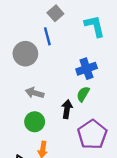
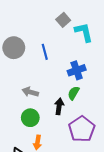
gray square: (55, 13) -> (63, 20), moved
blue line: (47, 36) -> (45, 52), moved
gray circle: (25, 54) -> (14, 48), moved

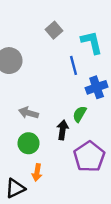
gray square: (63, 20) -> (54, 30), moved
blue line: (45, 52) -> (73, 65), moved
blue cross: (77, 70) -> (97, 87), moved

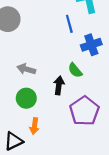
green semicircle: (80, 114) -> (75, 70), turned -70

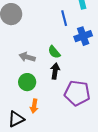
green semicircle: (75, 70) -> (54, 52), moved
purple pentagon: (84, 111) -> (77, 93), turned -30

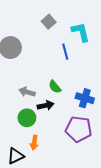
blue cross: (83, 36) -> (85, 98), moved, turned 36
black arrow: (55, 71) -> (46, 105), moved, turned 70

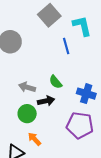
gray square: (49, 22) -> (49, 15), size x1.5
orange arrow: (34, 143) -> (34, 139), turned 128

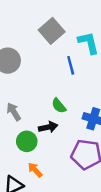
gray arrow: (27, 87) -> (14, 112), moved, turned 42

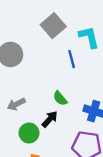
gray arrow: (14, 112) -> (16, 104), turned -84
black arrow: (48, 127) -> (50, 119), turned -36

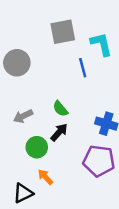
gray square: (53, 26) -> (63, 32), turned 30
green semicircle: (60, 98) -> (60, 109), moved

